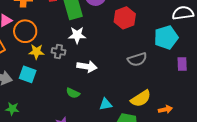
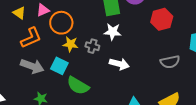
green semicircle: (73, 93) -> (78, 86), moved, size x1.6

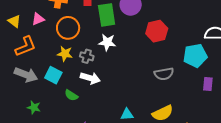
orange circle: (61, 23) -> (68, 28), moved
white arrow: (119, 64) -> (90, 78), moved
green semicircle: (78, 86) -> (71, 95), size x0.6

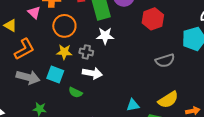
pink triangle: (38, 19) -> (34, 13), moved, turned -48

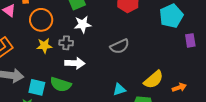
gray semicircle: (165, 61) -> (120, 46), moved
cyan square: (55, 75) -> (37, 87), moved
green semicircle: (75, 92) -> (61, 84), size x1.5

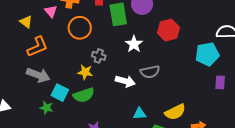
white star: (83, 24) -> (134, 44), moved, turned 30
yellow star: (44, 46) -> (85, 72), moved
white arrow: (75, 63) -> (125, 81), moved
green semicircle: (61, 84) -> (84, 95), turned -50

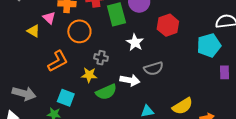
yellow triangle: (26, 22) -> (33, 31), moved
orange L-shape: (37, 47) -> (58, 61), moved
gray arrow: (38, 75) -> (24, 93), moved
green semicircle: (84, 95) -> (106, 92), moved

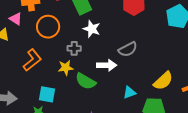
white star: (135, 42) -> (92, 29), moved
green semicircle: (106, 92) -> (86, 81), turned 65

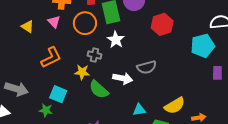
pink triangle: (16, 19) -> (54, 22), moved
orange circle: (48, 27) -> (85, 23), moved

